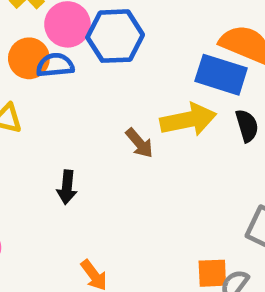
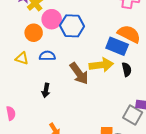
blue semicircle: (55, 65) -> (47, 56), moved
brown arrow: (139, 143) -> (79, 73), size x1.6

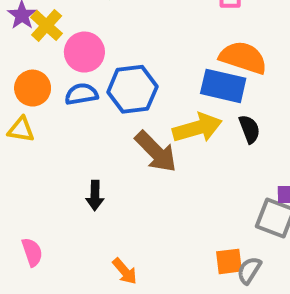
blue hexagon: (72, 26) -> (132, 89), moved
orange circle: (34, 33) -> (33, 88), moved
blue semicircle: (47, 56) -> (81, 94), moved
yellow triangle: (22, 58) -> (21, 130), moved

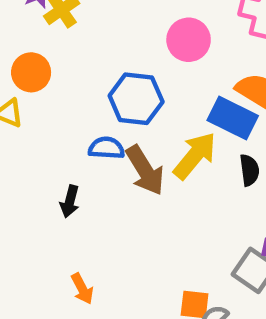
pink circle: (84, 52) -> (189, 40), moved
blue semicircle: (81, 94) -> (106, 148), moved
yellow arrow: (197, 128) -> (195, 156), turned -48

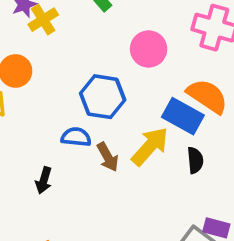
brown arrow: (145, 170) -> (108, 157), size x0.7

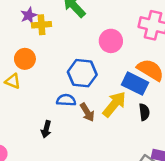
yellow cross: (43, 20) -> (42, 25), turned 30

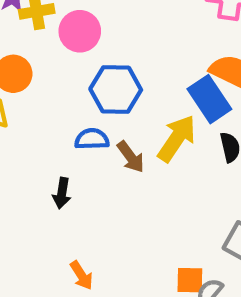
pink circle: (111, 41) -> (80, 31), moved
blue rectangle: (135, 84) -> (209, 99), turned 35

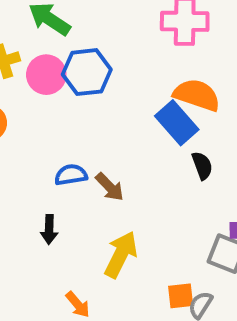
blue hexagon: (116, 89) -> (87, 72), moved
yellow arrow: (177, 138) -> (121, 255), moved

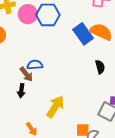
blue rectangle: (177, 123) -> (83, 34), moved
brown arrow: (110, 187) -> (26, 74), moved

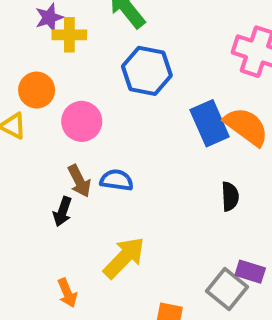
pink circle: (28, 14) -> (82, 121), moved
blue semicircle: (35, 65) -> (117, 180), moved

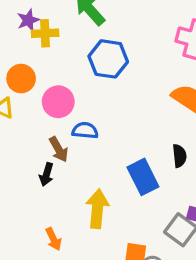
blue rectangle: (210, 123) -> (143, 177), moved
blue semicircle: (117, 180) -> (85, 131), moved
yellow arrow: (124, 258) -> (97, 209), turned -36

